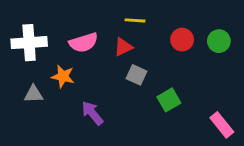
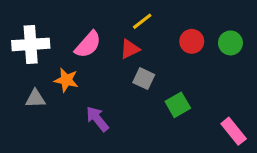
yellow line: (135, 20) -> (142, 21), turned -42
pink semicircle: (84, 43) -> (88, 44), turned -32

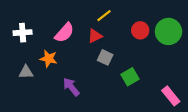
green circle: (230, 43) -> (168, 31), size x1.5
white cross: (31, 44) -> (23, 33), size x0.7

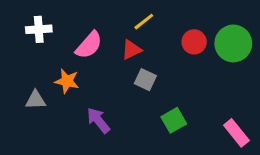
white cross: (23, 33) -> (39, 29), moved
green square: (130, 77) -> (174, 120), moved

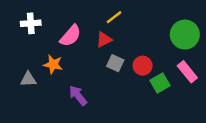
red circle: (194, 42) -> (143, 66), moved
green square: (174, 120) -> (160, 83), moved
pink rectangle: (236, 133) -> (187, 72), moved

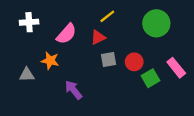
green circle: (185, 35) -> (156, 23), moved
gray square: (115, 63) -> (108, 60), turned -35

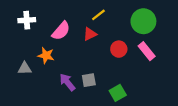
gray square: (108, 60) -> (89, 80), moved
red circle: (134, 62) -> (119, 49), moved
pink rectangle: (176, 68) -> (147, 51), moved
green square: (151, 78) -> (118, 93), moved

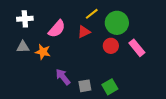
green circle: (143, 21) -> (117, 23), moved
gray triangle: (25, 68) -> (23, 47), moved
gray square: (89, 80) -> (85, 86), moved

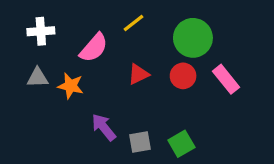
yellow line: (92, 14) -> (133, 23), moved
red triangle: (84, 32) -> (138, 74), moved

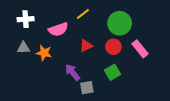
pink semicircle: (94, 48) -> (58, 29), turned 30
purple arrow: (104, 127) -> (73, 72), moved
green square: (181, 144) -> (112, 72), moved

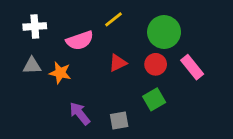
purple arrow: (73, 72) -> (80, 113), moved

